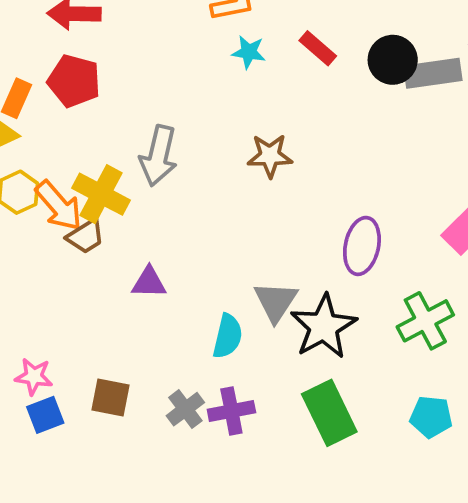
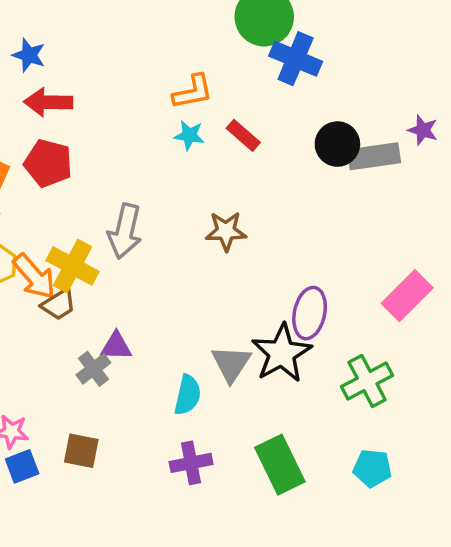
red rectangle: (318, 48) -> (243, 135), moved
cyan star: (249, 52) -> (189, 135), moved
black star: (324, 327) -> (282, 353), moved
gray cross: (185, 409) -> (93, 369), moved

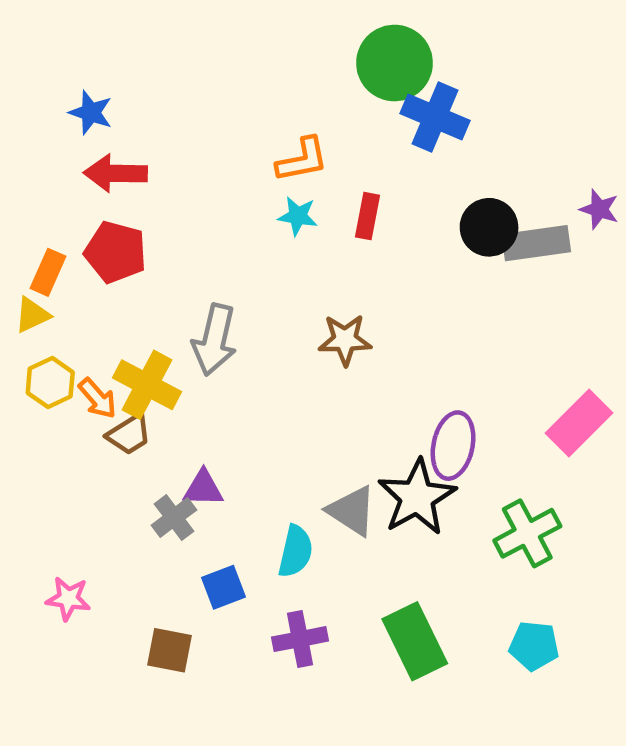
red rectangle: (243, 135) -> (367, 216), turned 60
orange arrow: (34, 276) -> (97, 398), size x0.7
gray triangle: (231, 364) -> (352, 511), turned -30
brown square: (81, 451) -> (169, 650), moved
blue square: (22, 466) -> (223, 587), moved

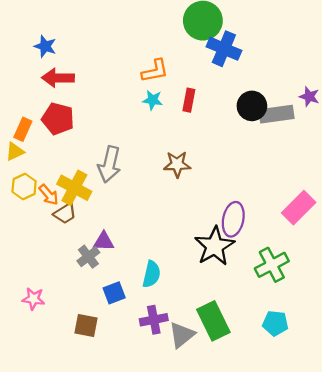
gray triangle: (352, 511) -> (182, 335), moved, turned 48

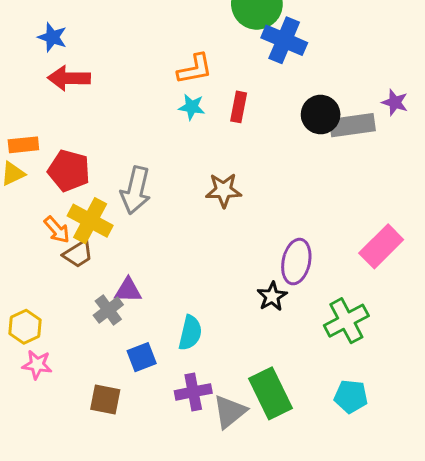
red pentagon: (58, 119) -> (69, 171), moved
orange rectangle: (23, 129) -> (23, 145), turned 60
yellow hexagon: (24, 187) -> (25, 327), moved
black star: (215, 246) -> (272, 296), size x0.6

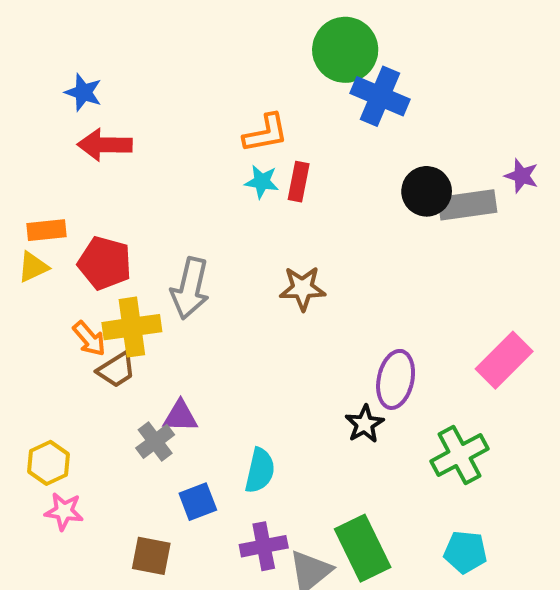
red rectangle: (239, 107) -> (299, 182), moved
yellow cross: (90, 221) -> (132, 327), turned -36

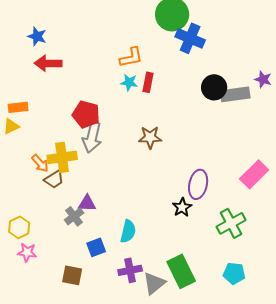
red pentagon: (105, 263) -> (86, 114), moved

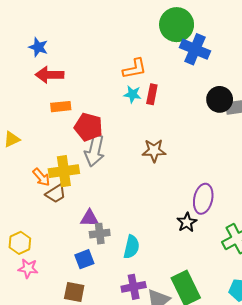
orange rectangle: (18, 107) -> (61, 107), moved
gray cross: (74, 216) -> (100, 234), moved, turned 30
blue square: (96, 247) -> (84, 259), moved

